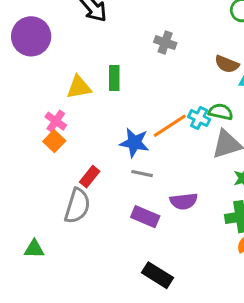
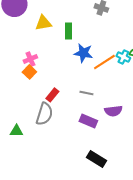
yellow triangle: (79, 87) -> (43, 23), moved
pink cross: (56, 121) -> (30, 59), turned 32
blue star: (134, 143) -> (83, 53), moved
green triangle: (34, 249) -> (16, 131), moved

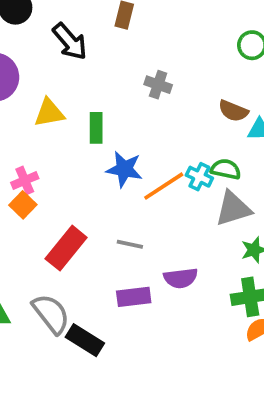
red rectangle: (52, 95) -> (66, 248), size x1.6
gray semicircle: (44, 114) -> (51, 314), moved, turned -55
purple rectangle: (88, 121) -> (134, 297), turned -30
black rectangle: (96, 159) -> (85, 340), moved

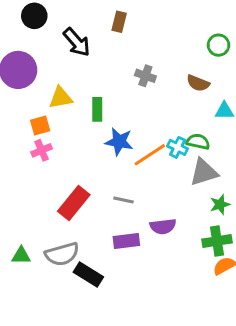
brown semicircle: (233, 111) -> (198, 83), moved
orange square: (23, 205) -> (40, 125), moved, turned 30
gray semicircle: (51, 314) -> (62, 254), turned 112

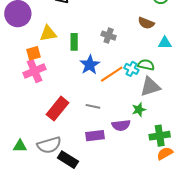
gray cross: (145, 76) -> (109, 36), moved
blue star: (119, 142) -> (90, 65), turned 30
pink cross: (42, 150) -> (35, 71), size x1.5
green star: (220, 204) -> (139, 110), moved

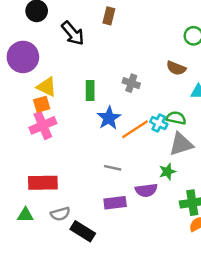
yellow triangle: (48, 33) -> (47, 87), moved, turned 36
red rectangle: (57, 109) -> (43, 183), moved, turned 50
gray semicircle: (49, 145) -> (60, 214), size x0.7

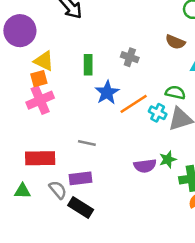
cyan cross: (159, 123) -> (158, 113), moved
gray line: (113, 168) -> (87, 143), moved
green star: (167, 172) -> (168, 159), moved
purple rectangle: (115, 203) -> (81, 178), moved
gray semicircle: (60, 214) -> (58, 190), turned -114

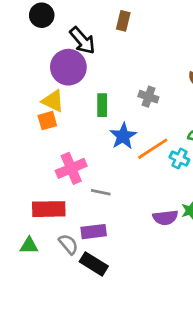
purple circle: (20, 31) -> (68, 67), moved
pink cross: (40, 100) -> (71, 168), moved

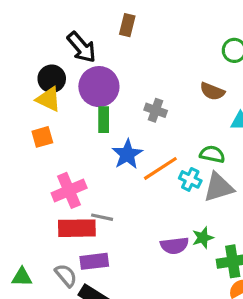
black circle: (42, 15) -> (52, 79), moved
purple circle: (68, 67) -> (99, 87), moved
yellow triangle: (53, 101) -> (49, 99), moved
red rectangle: (49, 209) -> (77, 228), moved

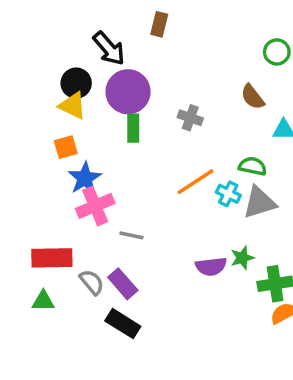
brown semicircle: (212, 91) -> (253, 97), turned 30
blue star: (127, 154) -> (85, 178), moved
red rectangle: (77, 228) -> (52, 258), moved
purple rectangle: (94, 261) -> (123, 284), turned 56
gray semicircle: (66, 275) -> (92, 282), moved

